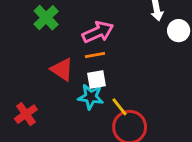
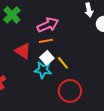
white square: (96, 80) -> (47, 58), turned -32
yellow line: (120, 107) -> (63, 63), moved

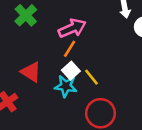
orange line: (46, 41) -> (70, 49), turned -48
red triangle: (23, 51) -> (31, 72), moved

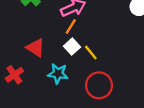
cyan star: (66, 86) -> (58, 74), moved

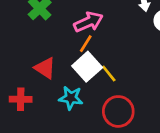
white square: (72, 47) -> (87, 67), size x1.5
red cross: (14, 75) -> (21, 99), turned 36

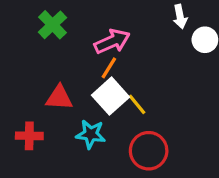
red triangle: (45, 68) -> (59, 98), turned -30

